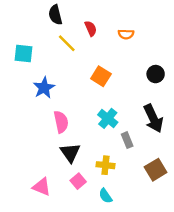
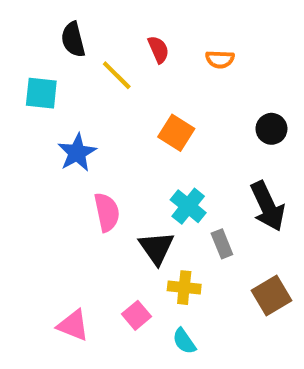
black semicircle: (55, 15) -> (73, 40), moved
black triangle: (70, 153) -> (156, 248), moved

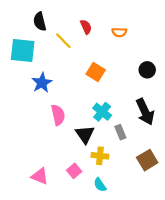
cyan square: (41, 93) -> (23, 50), size x1.4

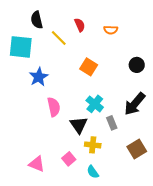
black arrow: (145, 112) -> (135, 104), turned 65

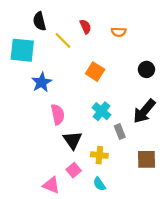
black triangle: (79, 125) -> (73, 140), moved
brown square: (137, 149) -> (146, 159), turned 30
pink triangle: (37, 164) -> (51, 185), moved

